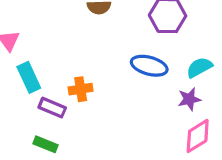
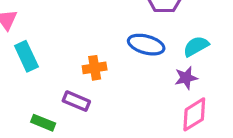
orange cross: (81, 89) -> (95, 68), moved
purple rectangle: (52, 108) -> (76, 101), moved

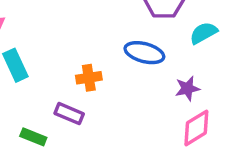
cyan semicircle: (196, 46) -> (204, 33), moved

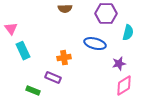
cyan semicircle: (204, 33) -> (128, 33), turned 133

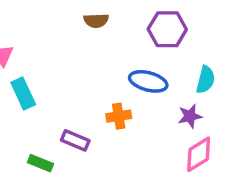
cyan semicircle: (128, 33) -> (206, 80), moved
orange cross: (64, 58) -> (119, 116), moved

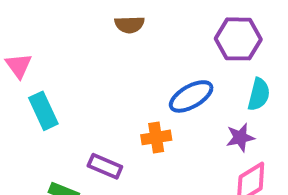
purple hexagon: (167, 29) -> (238, 39), moved
blue ellipse: (148, 81) -> (191, 96), turned -45

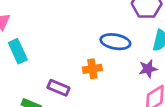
blue ellipse: (191, 96) -> (115, 42), turned 40

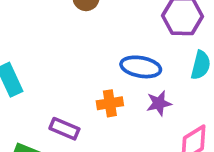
purple star: (148, 69) -> (159, 103), moved

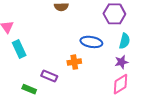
purple star: (159, 103) -> (121, 62), moved

